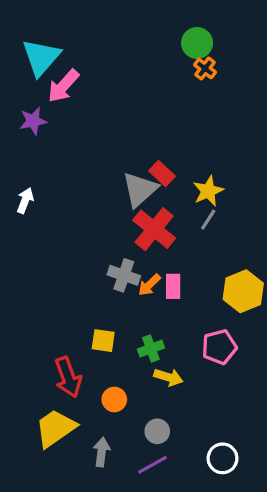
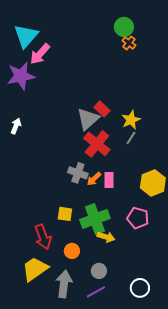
purple star: (33, 121) -> (21, 76), size x1.6
pink pentagon: (219, 347) -> (138, 218), turned 30
green cross: (151, 349) -> (95, 219), size x1.8
gray arrow: (102, 452) -> (64, 284), size x1.5

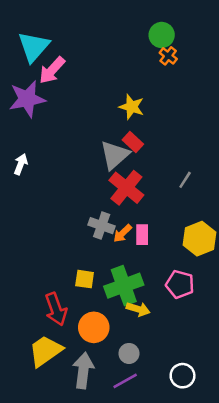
yellow star: (131, 120) -> (132, 107), moved, turned -30
gray line: (131, 138) -> (185, 180), moved
orange circle: (72, 251) -> (94, 327), size x1.5

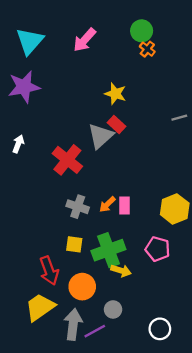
pink arrow: (52, 70) -> (85, 40), moved
gray line: (185, 180) -> (179, 118), moved, turned 42
red cross: (126, 188) -> (67, 160), moved
gray cross: (102, 226) -> (78, 207), moved
purple line: (125, 381) -> (95, 331), moved

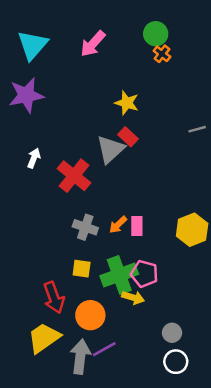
white arrow: (18, 144) -> (34, 158), moved
pink pentagon: (158, 249) -> (144, 274), moved
gray circle: (113, 309) -> (172, 333), moved
purple line: (95, 331) -> (104, 349), moved

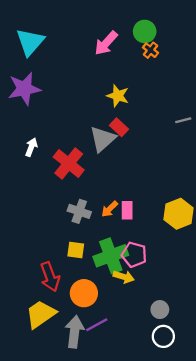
pink arrow: (93, 44) -> (106, 43), moved

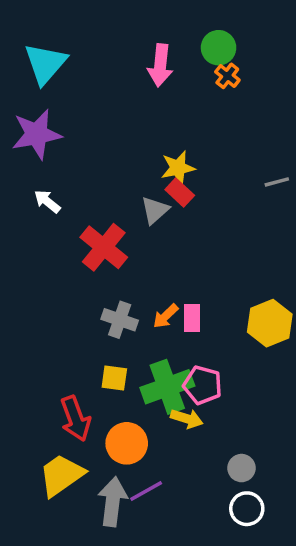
pink arrow: (106, 43) -> (160, 65), turned -36
yellow star: (118, 96) -> (178, 168), moved, turned -30
gray triangle: (103, 139) -> (155, 210), size x0.7
white arrow: (31, 147) -> (47, 201), moved, turned -72

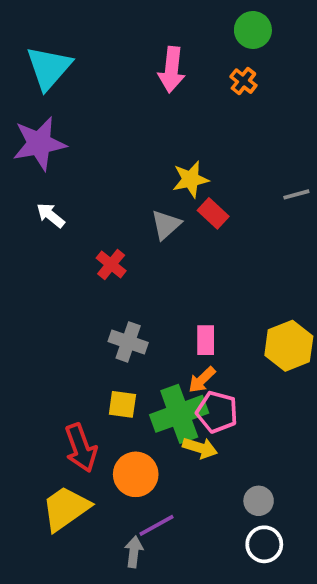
green circle: (219, 48) -> (253, 30), moved
red rectangle: (180, 193) -> (213, 213), moved
red cross: (104, 247) -> (111, 264), size x0.6
orange arrow: (166, 316) -> (202, 380), moved
gray arrow: (113, 502) -> (134, 552), moved, size x0.6

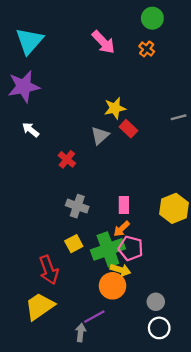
pink arrow: (172, 70) -> (103, 42), turned -50
yellow square: (122, 404) -> (74, 244), turned -36
orange circle: (136, 474) -> (113, 286), moved

